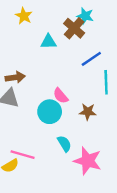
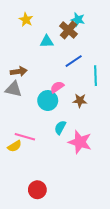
blue line: (91, 59) -> (74, 61), moved
pink semicircle: (61, 96) -> (57, 87), turned 96
cyan semicircle: (64, 144) -> (60, 128), turned -120

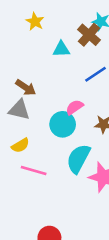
brown arrow: (19, 71) -> (26, 87), turned 42
cyan semicircle: (60, 128) -> (78, 159), size x1.6
yellow semicircle: (15, 146) -> (20, 145), moved

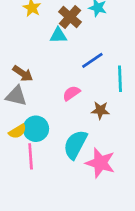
brown cross: (89, 35) -> (70, 17), moved
cyan circle: (63, 124) -> (36, 129), moved
pink line: (34, 170) -> (31, 156), turned 70

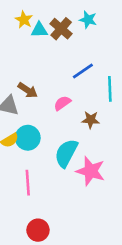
cyan triangle: (58, 35) -> (39, 30), moved
brown arrow: (23, 73) -> (28, 90), moved
pink line: (31, 156) -> (28, 183), moved

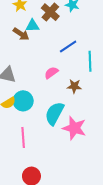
cyan triangle: (39, 30) -> (33, 26), moved
brown arrow: (28, 90) -> (21, 34), moved

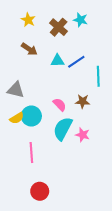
cyan triangle: (33, 26) -> (57, 61), moved
pink semicircle: (51, 73) -> (60, 105), moved, turned 80
pink star: (74, 128) -> (83, 135), moved, size x0.6

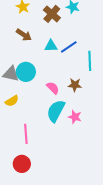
cyan circle: (31, 116) -> (26, 72), moved
red circle: (40, 191) -> (22, 164), moved

